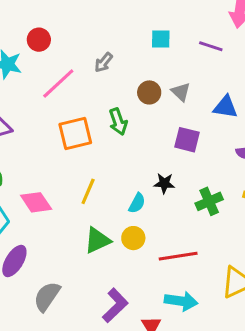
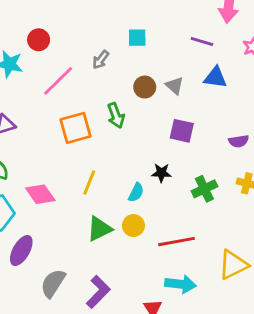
cyan square: (161, 39) -> (137, 38), moved
blue triangle: (225, 107) -> (215, 78), moved
purple L-shape: (115, 305) -> (98, 292), moved

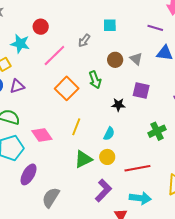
orange square: (76, 128) -> (67, 88), turned -30
black star: (161, 173) -> (118, 105), moved
purple L-shape: (98, 292) -> (103, 190), moved

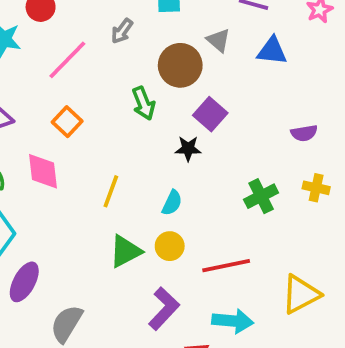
gray triangle: (136, 59) -> (218, 40), moved
brown circle: (115, 60) -> (180, 65), size x1.5
orange square: (67, 88) -> (67, 122), moved, size x0.7
purple square: (141, 90) -> (210, 114), moved, turned 30
pink diamond: (42, 135) -> (43, 171), moved, turned 30

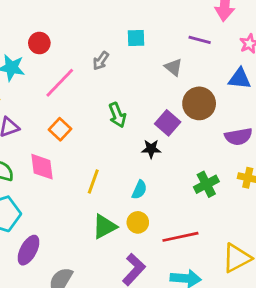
blue triangle: (272, 51) -> (240, 79), moved
brown circle: (180, 65) -> (199, 103), moved
purple semicircle: (304, 133) -> (238, 137), size x1.4

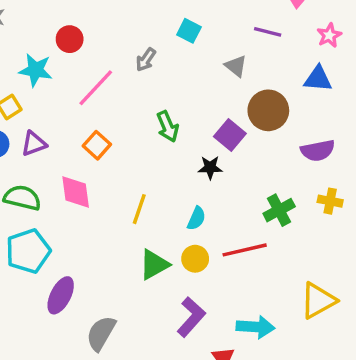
cyan square: (136, 38) -> (189, 31), turned 30
red line: (180, 237) -> (245, 250), moved

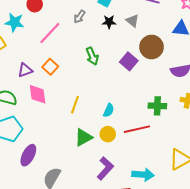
purple triangle: (34, 144) -> (25, 70), moved
black star: (210, 168) -> (109, 22), moved
green cross: (279, 210) -> (157, 106), turned 30

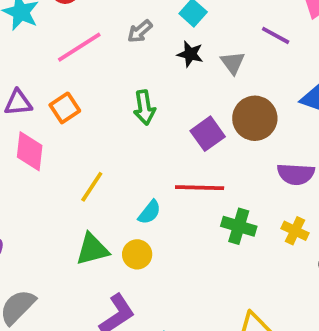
red line: (137, 129) -> (200, 188), moved

